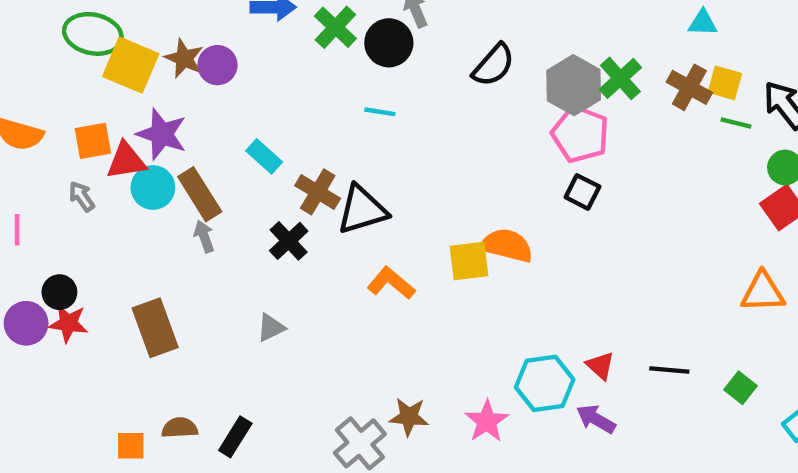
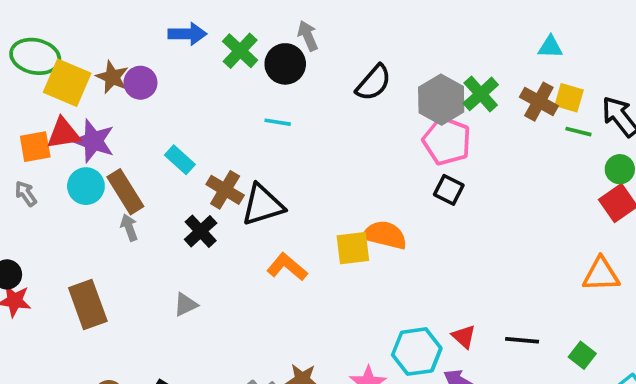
red triangle: (126, 161) -> (63, 133), moved

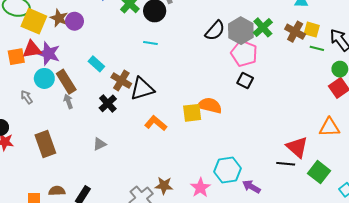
black semicircle: (374, 83) -> (215, 31), moved
gray arrow: (26, 194) -> (27, 97), moved
red triangle: (464, 336) -> (297, 147), moved, size x1.6
green square: (582, 355) -> (319, 172), size x1.5

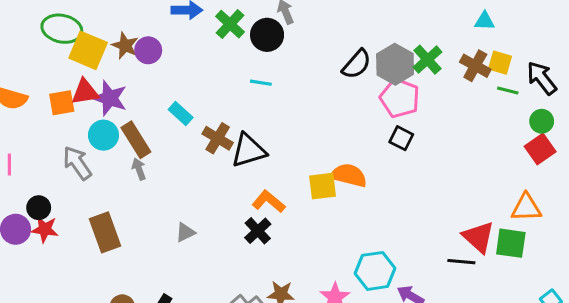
gray arrow: (27, 97) -> (77, 163), size x1.6
black cross: (108, 103) -> (258, 231), moved
green square: (319, 172) -> (511, 243), moved, turned -30

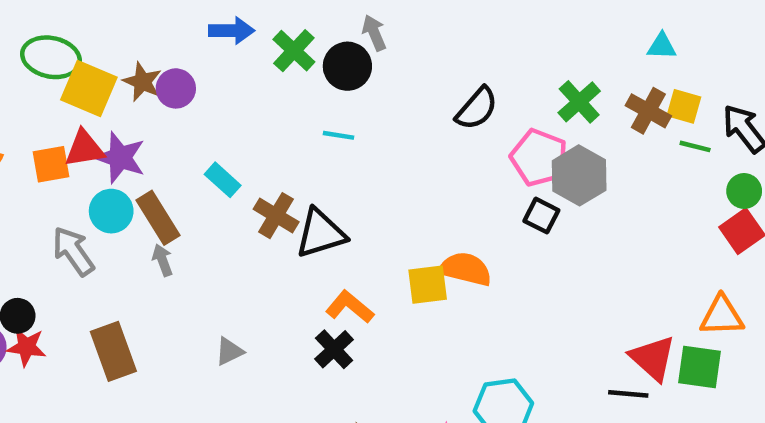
gray hexagon: (395, 64) -> (579, 175), moved

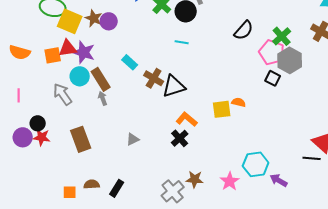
green cross: (579, 102) -> (282, 36), moved
orange semicircle: (466, 269) -> (239, 102), size x0.6

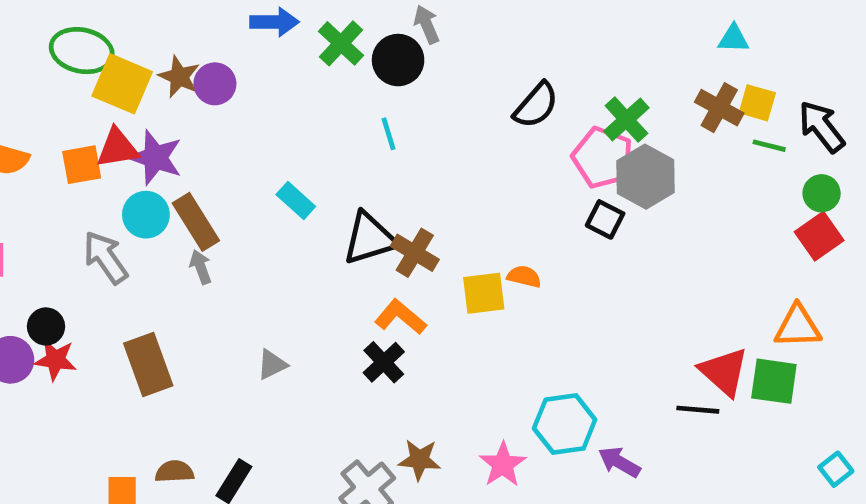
cyan line: (182, 42) -> (389, 134), turned 64
cyan rectangle: (130, 62) -> (296, 200), moved
brown cross: (154, 78) -> (415, 253), moved

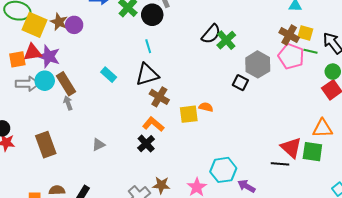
green cross: (626, 120) -> (226, 40), moved
pink pentagon: (603, 158) -> (291, 56), moved
black triangle: (370, 238) -> (147, 75), moved
gray arrow: (105, 257) -> (27, 84), moved, turned 125

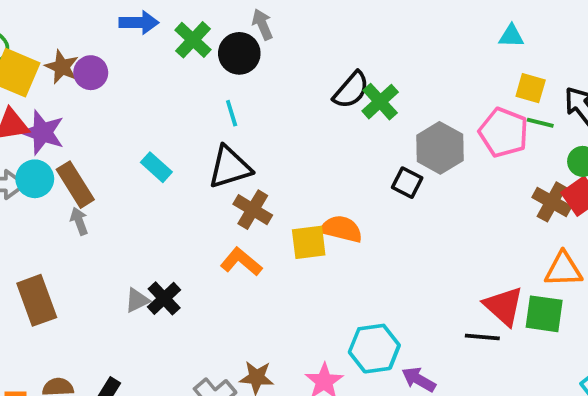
brown cross: (289, 35) -> (552, 202), moved
orange semicircle: (206, 107) -> (342, 229), size x1.5
black cross: (146, 144) -> (164, 298), moved

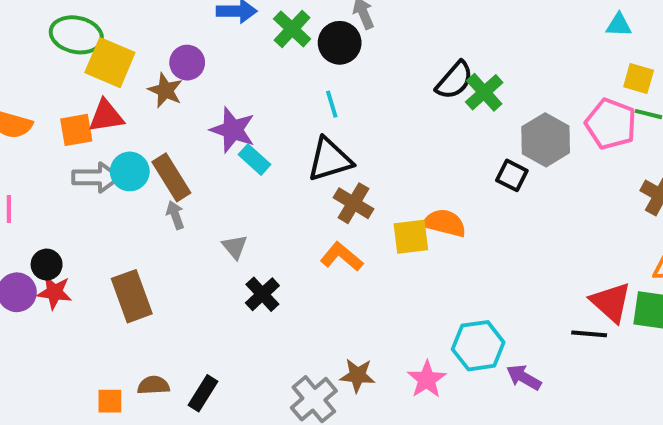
brown star: (62, 67) -> (165, 90), moved
purple star: (42, 132) -> (233, 130), moved
gray triangle: (137, 300) -> (235, 247), moved, turned -44

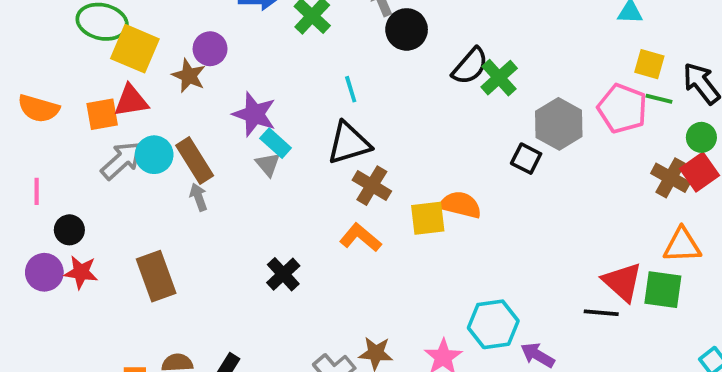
black circle: (340, 43) -> (407, 29), moved
gray arrow: (96, 177) -> (121, 160), turned -42
gray triangle: (235, 247) -> (268, 164), moved
black circle: (47, 265) -> (69, 230), moved

